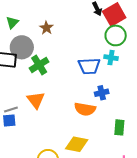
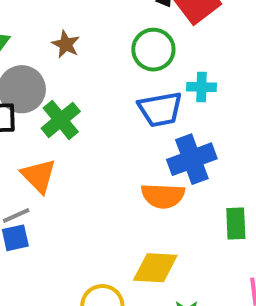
green circle: (116, 35) -> (153, 50), moved
blue cross: (102, 93) -> (192, 159), size x1.6
orange triangle: (36, 100) -> (39, 176), moved

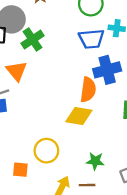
orange semicircle: (163, 196) -> (88, 90), turned -90
yellow diamond: (155, 268) -> (79, 116), moved

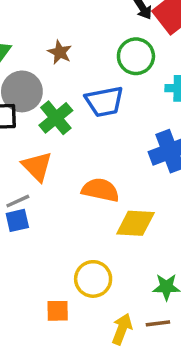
blue trapezoid: (91, 39) -> (104, 102), moved
orange semicircle: (88, 90) -> (100, 190), moved, turned -80

